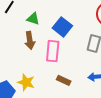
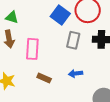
blue square: (62, 27) -> (60, 15), moved

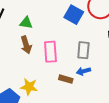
gray rectangle: (73, 40) -> (83, 50), moved
blue arrow: (76, 74) -> (83, 71), moved

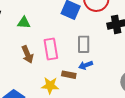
brown arrow: (26, 45) -> (27, 54), moved
yellow star: (29, 87) -> (50, 85), moved

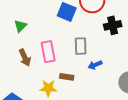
green triangle: (24, 23) -> (20, 26), turned -48
blue arrow: (86, 65) -> (95, 65), moved

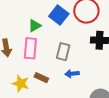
green triangle: (20, 26) -> (35, 26), moved

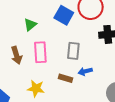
green triangle: (35, 26) -> (30, 25), moved
brown rectangle: (41, 78) -> (65, 78), moved

